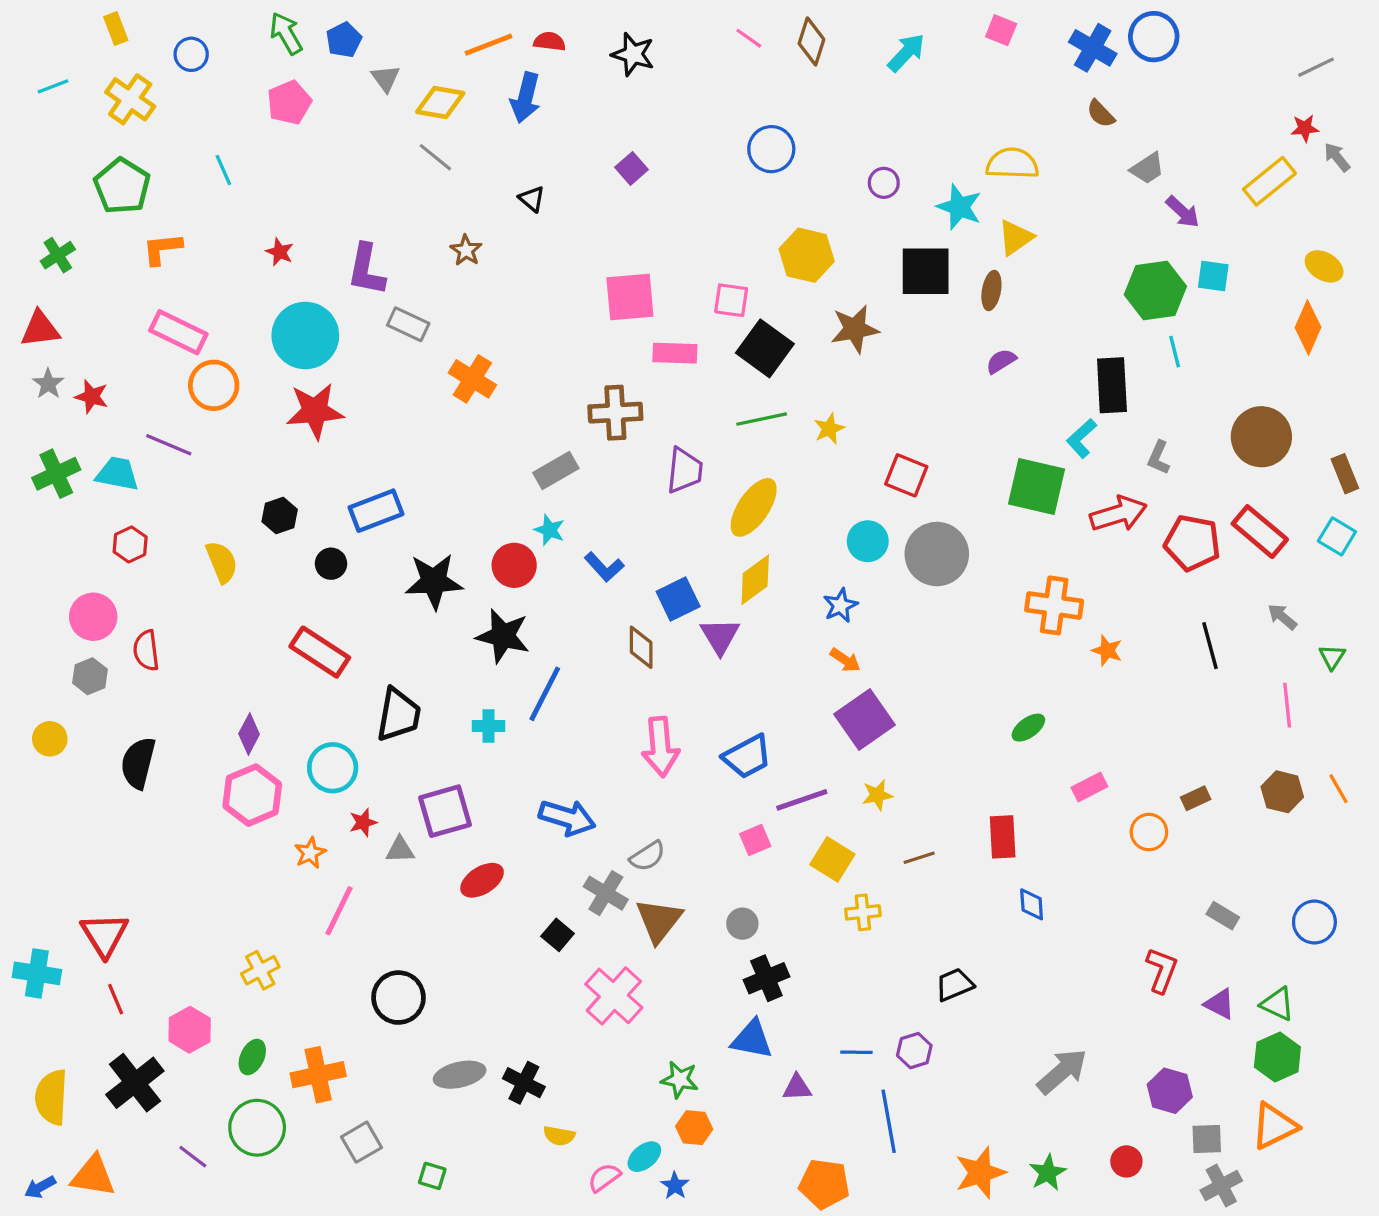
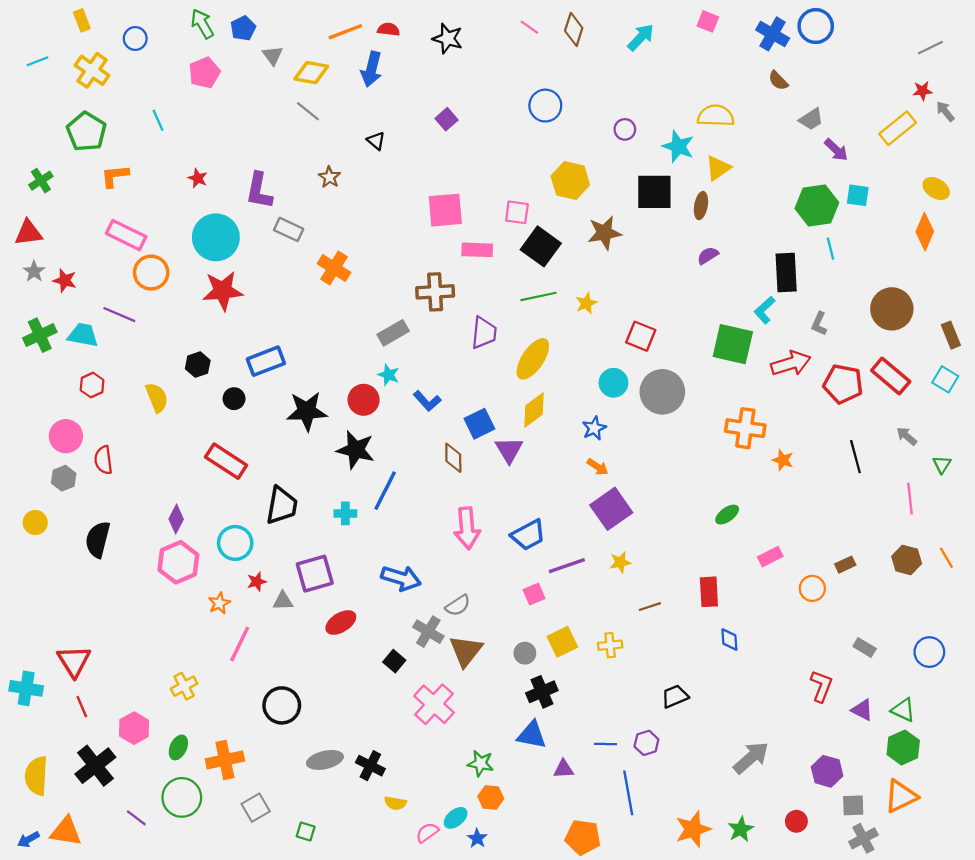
yellow square: (832, 859) -> (562, 642), moved, turned 32

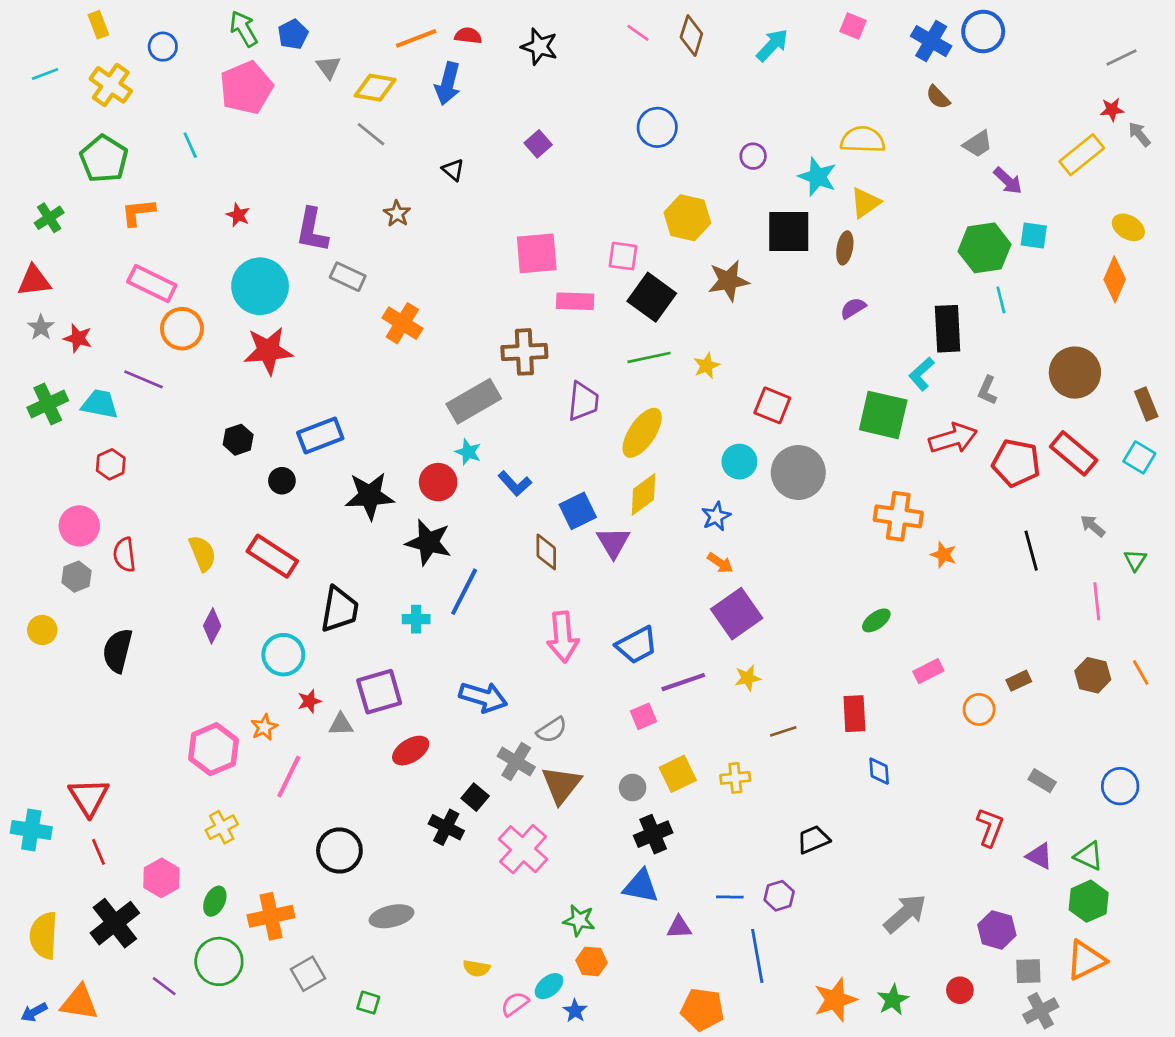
pink pentagon: (204, 73) -> (246, 88), size x1.4
gray rectangle: (393, 333) -> (474, 401), size x1.4
yellow semicircle: (157, 398) -> (203, 553), moved
pink hexagon: (178, 562) -> (213, 749), moved
black cross: (370, 766) -> (446, 827), moved

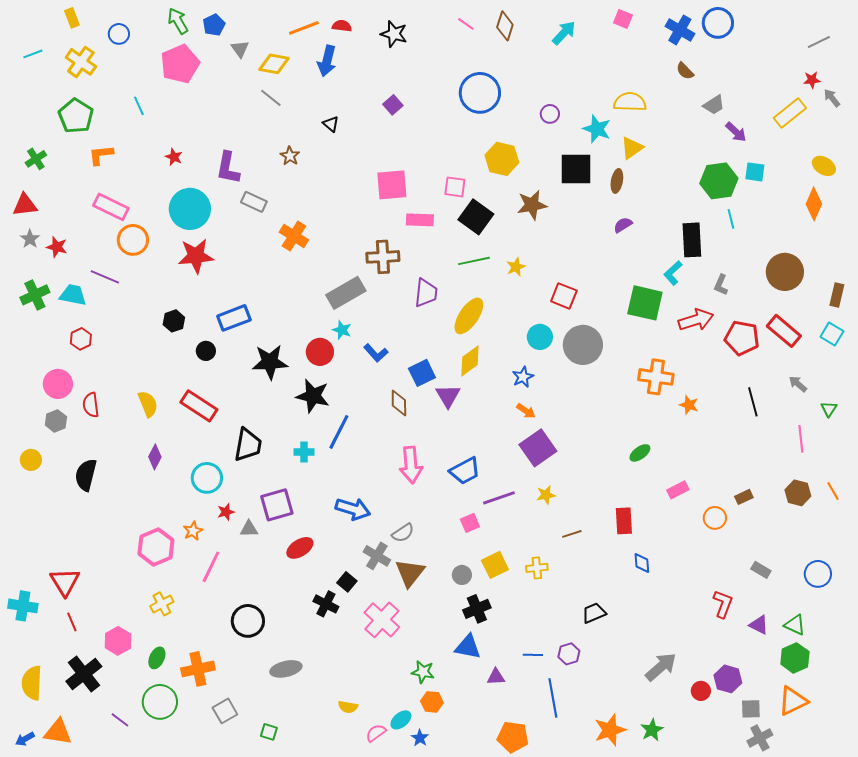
blue circle: (657, 127) -> (480, 93), size x1.4
brown rectangle: (1146, 404) -> (837, 295), turned 35
red circle: (960, 990) -> (701, 691), moved

